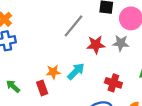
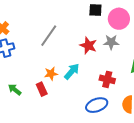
gray line: (74, 26) -> (49, 36), moved
red star: (96, 45) -> (88, 45), turned 30

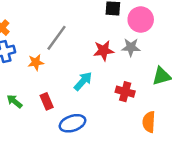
red star: (88, 45) -> (103, 51), turned -30
orange star: (51, 74) -> (36, 62), moved
blue ellipse: (97, 105) -> (72, 123), moved

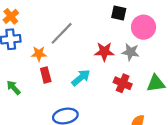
red cross: (125, 92) -> (123, 83), moved
red rectangle: (47, 101) -> (46, 75), moved

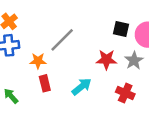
black square: (119, 13) -> (121, 29), moved
gray star: (131, 52) -> (134, 61), turned 30

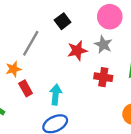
black square: (121, 29) -> (63, 21), moved, turned -35
cyan arrow: (82, 87) -> (56, 95), moved, turned -30

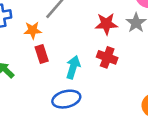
red cross: (103, 77) -> (107, 57), moved

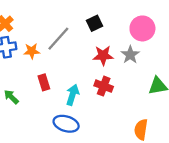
orange star: (33, 30) -> (32, 51), moved
blue ellipse: (66, 99) -> (66, 124), turned 30

